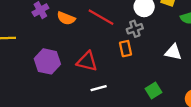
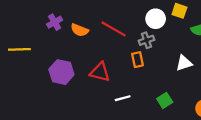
white triangle: (173, 52) -> (184, 63), turned -30
white line: (99, 88) -> (123, 98), moved

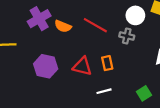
purple cross: (55, 22) -> (39, 19), size x1.5
gray cross: (147, 40) -> (127, 36), turned 32
orange rectangle: (137, 60) -> (107, 63), moved

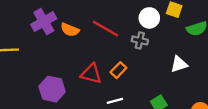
orange rectangle: (107, 63) -> (118, 70), turned 56
purple hexagon: (46, 66) -> (52, 89), moved

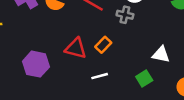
white triangle: (179, 64) -> (161, 54), moved, turned 30

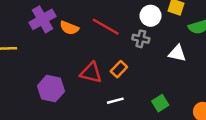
white triangle: (161, 54) -> (177, 53), moved

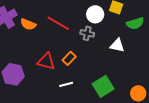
green square: (160, 103) -> (103, 86), size x1.5

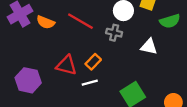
white line: (66, 84) -> (90, 83), moved

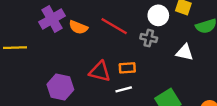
orange rectangle: (93, 62) -> (127, 68), turned 42

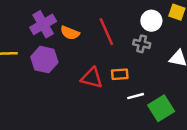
red line: (114, 26) -> (106, 32), turned 36
purple hexagon: (60, 87) -> (44, 60), moved
white line: (124, 89) -> (136, 96), moved

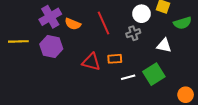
gray cross: (142, 44) -> (133, 33), turned -32
green square: (161, 108) -> (154, 74), moved

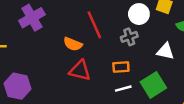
orange semicircle: (73, 24) -> (73, 44), moved
purple hexagon: (51, 47) -> (17, 86), moved
orange rectangle: (115, 59) -> (121, 67), moved

